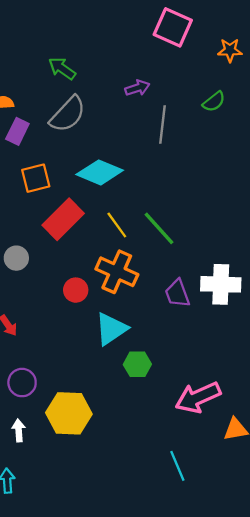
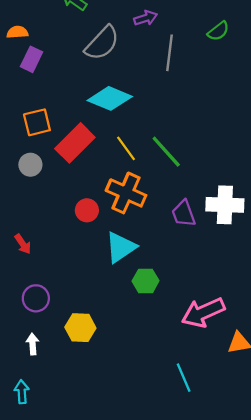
gray semicircle: (68, 114) -> (102, 43), moved
orange square: (36, 178) -> (37, 122), moved
gray circle: (16, 258) -> (30, 165), moved
yellow hexagon: (69, 413) -> (80, 328), size x0.7

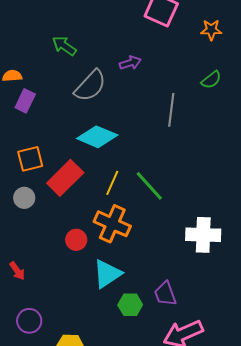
green semicircle: (218, 31) -> (211, 80), moved
gray line: (169, 53) -> (171, 110), moved
yellow line: (126, 148) -> (112, 183), turned 60
purple trapezoid: (184, 214) -> (165, 294), moved

